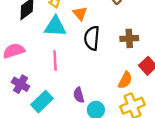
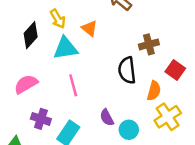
black semicircle: (92, 38) -> (127, 70), moved

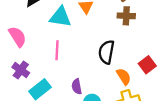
brown cross: (149, 44) -> (126, 16), moved
pink semicircle: (26, 84) -> (17, 37), turned 70
orange semicircle: (154, 91) -> (124, 76), turned -66

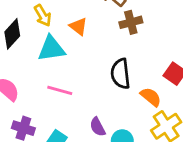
pink line: (57, 50) -> (60, 90), turned -60

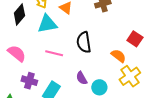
black semicircle: (120, 74) -> (84, 42), moved

